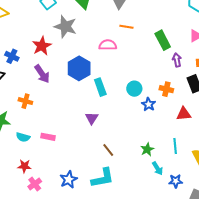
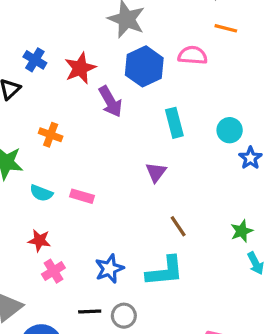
red star: (42, 46) -> (80, 68), moved
blue hexagon: (79, 68) -> (144, 66), moved
purple arrow: (42, 74) -> (110, 102), moved

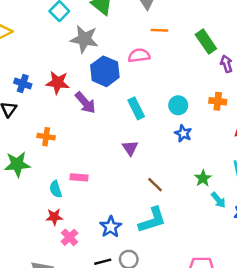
red star: (80, 68) -> (58, 83), turned -30
blue star: (250, 158) -> (183, 133), moved
cyan semicircle: (41, 193) -> (56, 189), moved, turned 63

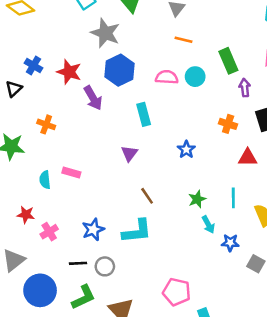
pink semicircle: (139, 55) -> (167, 77), moved
cyan circle: (178, 105) -> (195, 77), moved
red star: (54, 217) -> (26, 215), moved

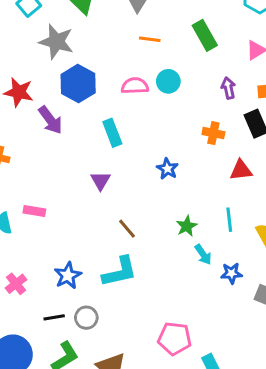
green rectangle: (228, 61) -> (205, 35), moved

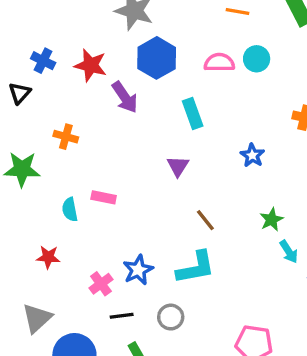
pink cross: (16, 284) -> (101, 284), moved
gray circle: (86, 318) -> (171, 317), moved

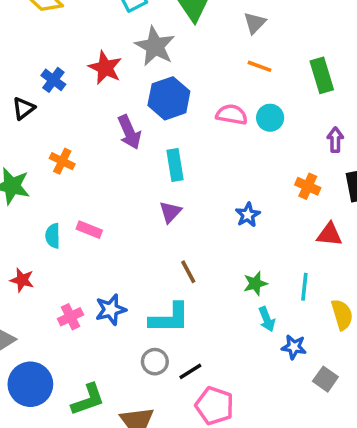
red star: (91, 65) -> (105, 68), moved
cyan rectangle: (193, 114) -> (175, 165), moved
black line: (122, 316) -> (190, 371), moved, turned -35
gray circle: (171, 317) -> (155, 362), moved

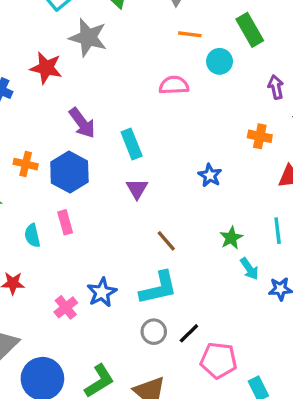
blue hexagon: (169, 98) -> (69, 172), moved
cyan circle: (270, 118) -> (220, 61), moved
pink rectangle: (89, 230) -> (65, 222), turned 65

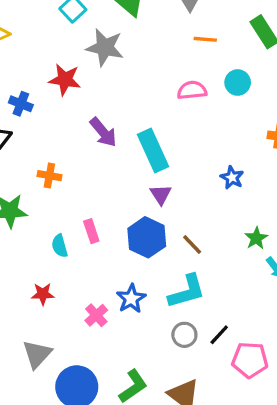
cyan circle: (220, 61) -> (238, 83), moved
cyan rectangle: (132, 144) -> (153, 150), size x1.4
blue hexagon: (69, 172) -> (147, 237), moved

